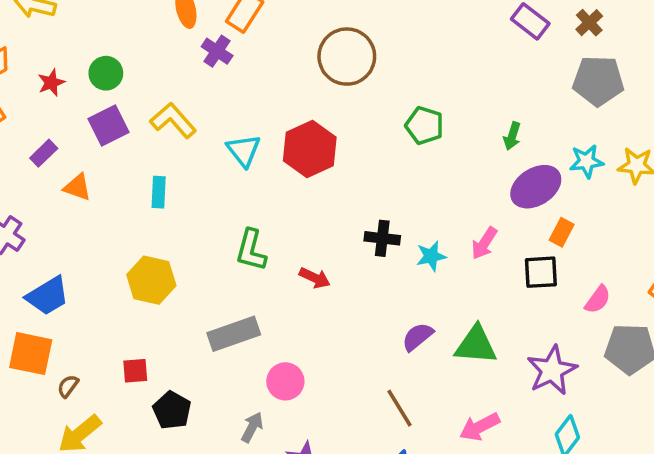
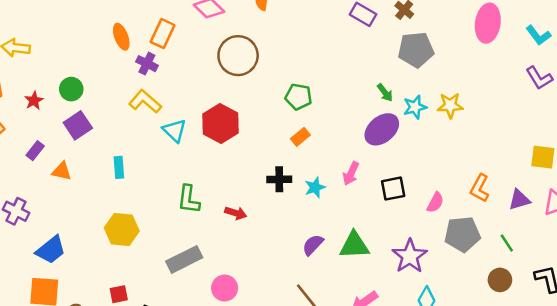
yellow L-shape: (173, 120) -> (145, 101), moved
green arrow: (512, 136) -> (385, 93), moved, turned -48
orange rectangle: (562, 232) -> (300, 137), moved, turned 30

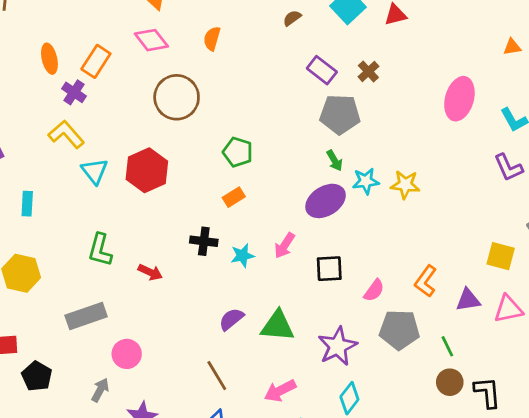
gray pentagon: (416, 50) -> (340, 114), moved
brown circle: (500, 280) -> (450, 382), moved

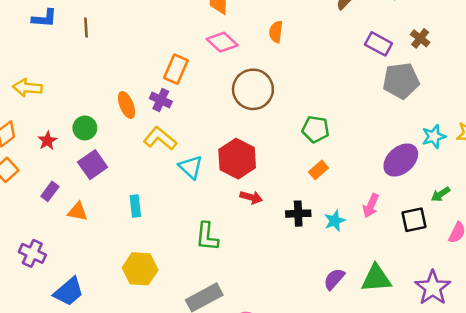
orange ellipse: (49, 59) -> (126, 105), moved
green arrow: (335, 161) -> (441, 194), moved, turned 96
red arrow: (150, 272) -> (251, 197), moved

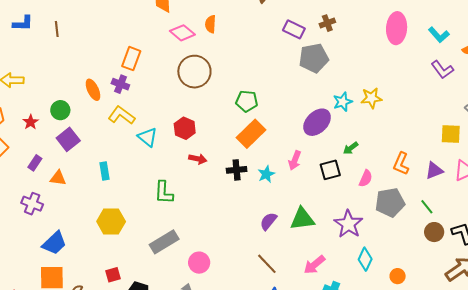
brown cross: (420, 38) -> (327, 23), turned 35
pink diamond: (222, 42) -> (182, 33), moved
red hexagon: (237, 159) -> (185, 128), size x0.7
orange rectangle: (319, 170) -> (251, 134), size x1.8
purple cross: (32, 253) -> (32, 204), moved

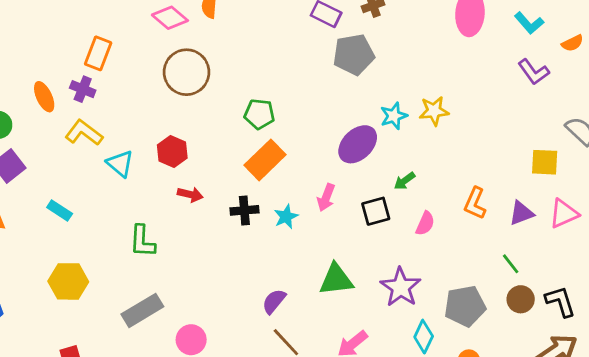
cyan rectangle: (105, 171) -> (60, 211), turned -48
gray pentagon: (390, 202) -> (465, 306), moved
purple semicircle: (268, 221) -> (274, 301), moved

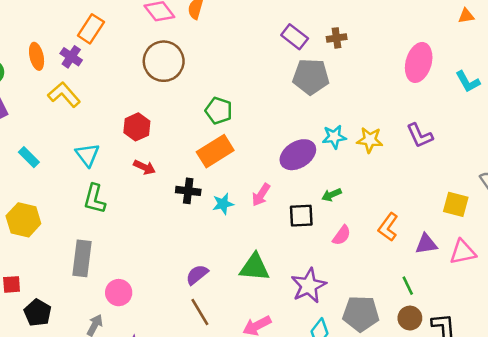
purple L-shape: (534, 72) -> (420, 136), moved
cyan triangle: (120, 164) -> (87, 155), moved
gray rectangle: (142, 310) -> (82, 258), turned -64

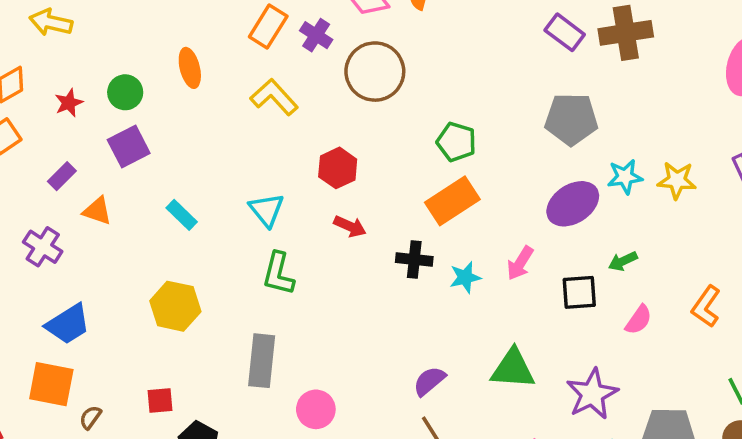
brown cross: (337, 38) -> (626, 33), size x1.8
purple cross: (71, 57) -> (316, 35), moved
gray pentagon: (311, 77) -> (571, 119), moved
yellow L-shape: (64, 95) -> (274, 97), moved

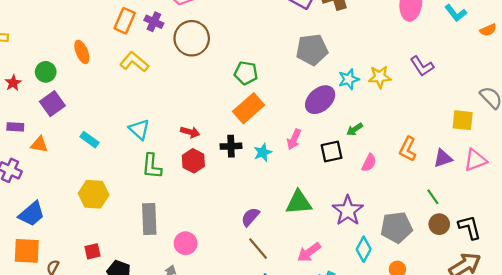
red hexagon: (338, 168) -> (193, 161), moved
purple rectangle: (62, 176) -> (15, 127), turned 56

